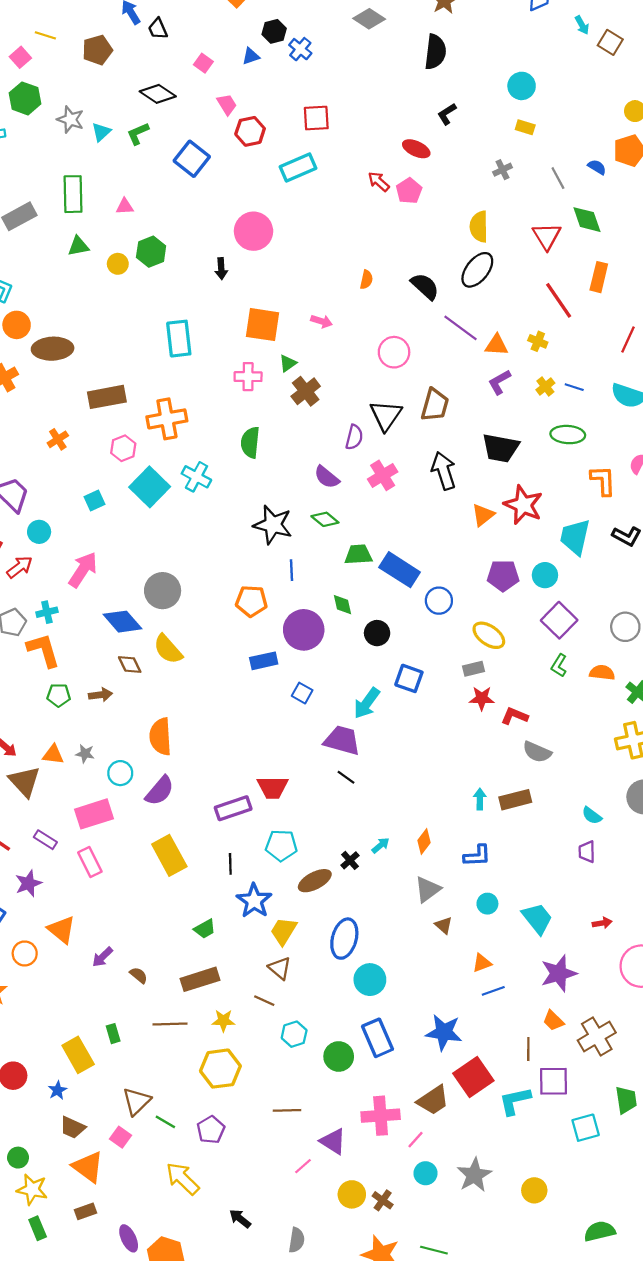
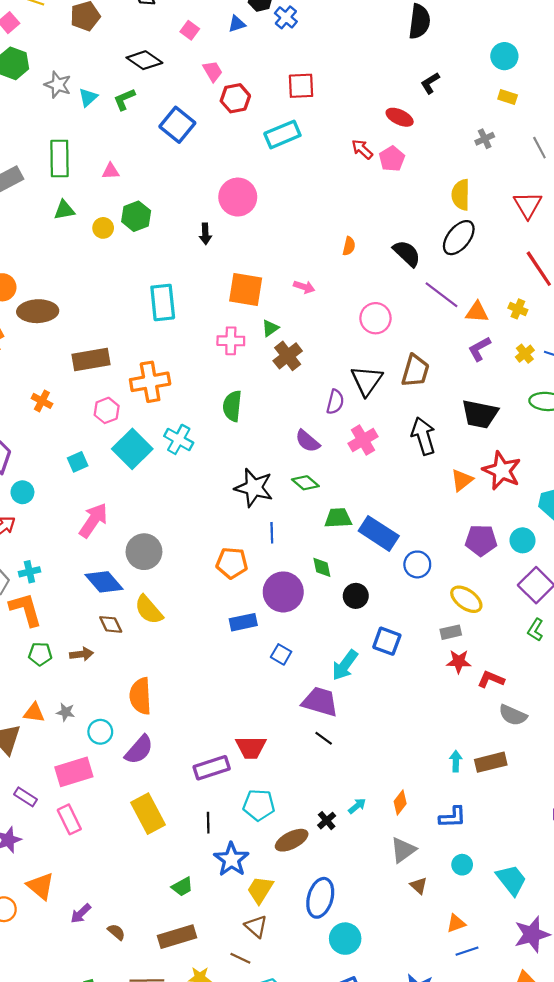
orange cross: (58, 439) -> (42, 401), turned -30
pink arrow: (83, 570) -> (93, 520), moved

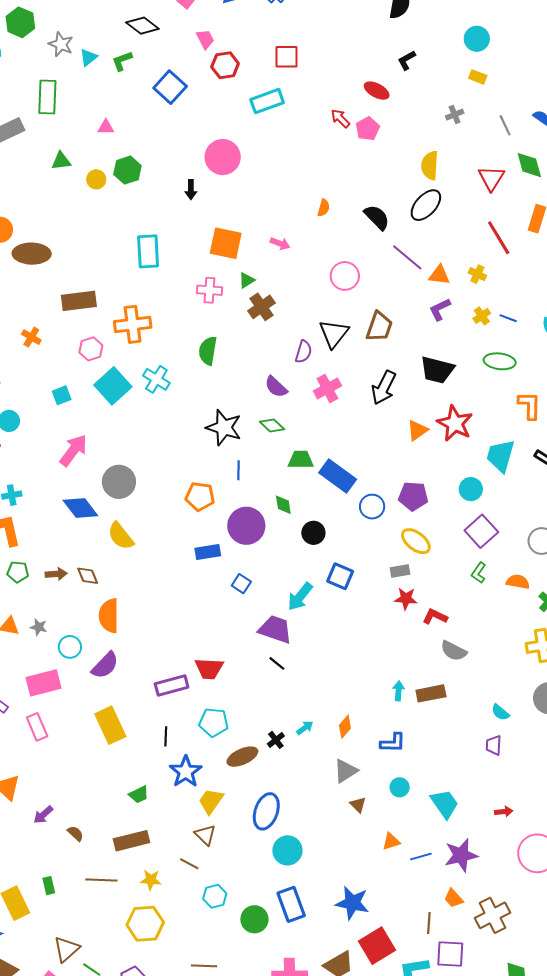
green rectangle: (60, 158) -> (47, 97), moved
black arrow: (423, 436) -> (384, 388), turned -140
purple pentagon: (481, 540) -> (413, 496), moved
brown diamond: (111, 624) -> (88, 576), moved
blue line: (467, 951) -> (421, 857), moved

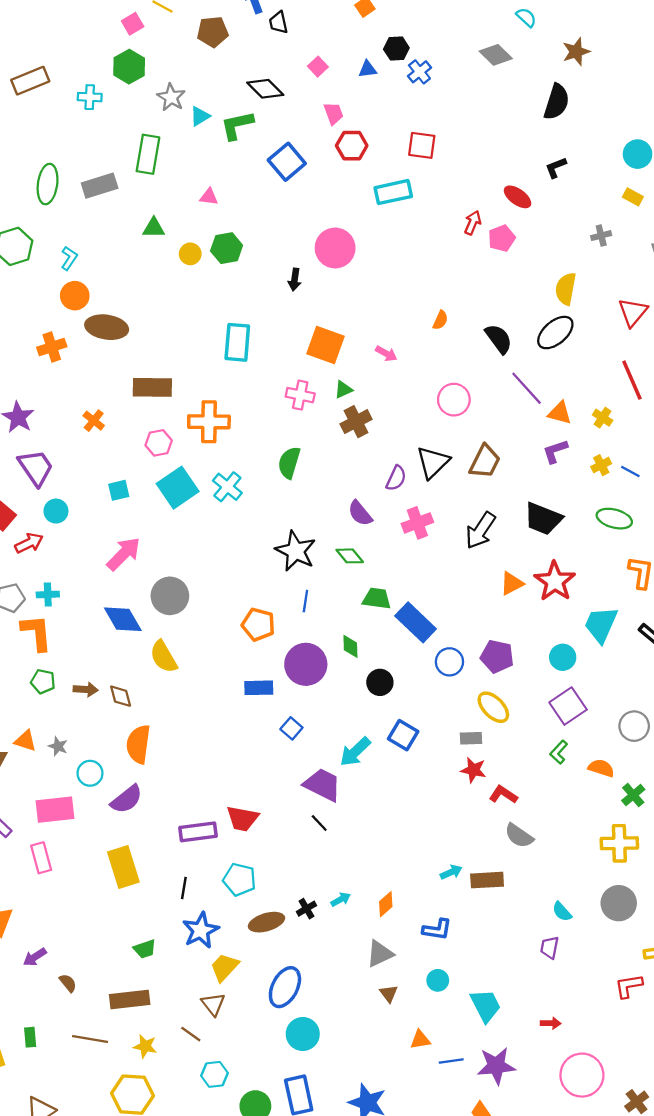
green L-shape: (122, 61) -> (237, 125), size x1.4
red arrow: (340, 119) -> (473, 223), turned 60
cyan arrow: (398, 691) -> (451, 872), turned 54

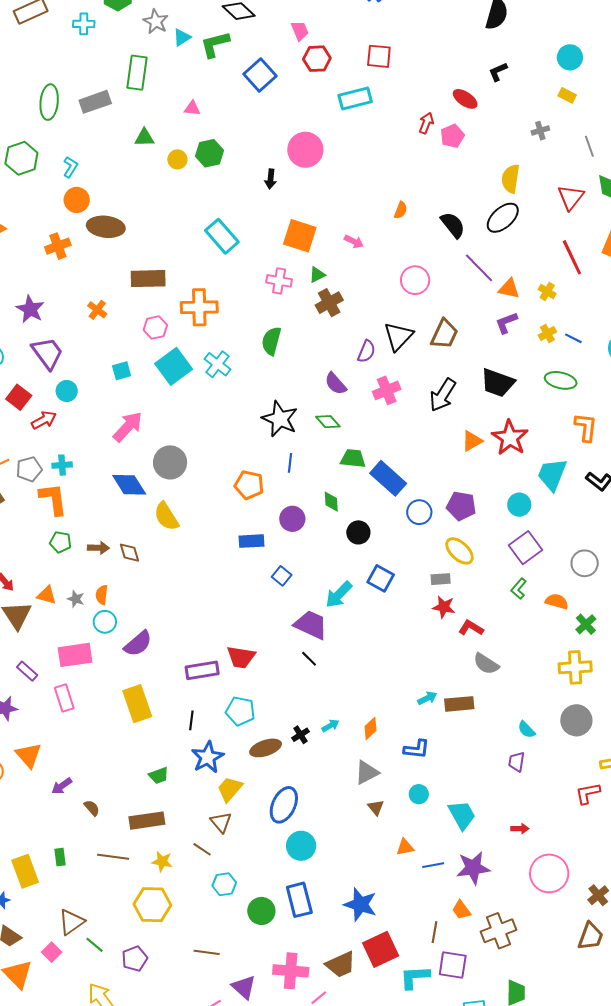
cyan rectangle: (237, 342) -> (222, 236), turned -44
purple circle: (306, 664) -> (292, 519), size x0.7
orange semicircle: (138, 744) -> (102, 595), moved, size x0.6

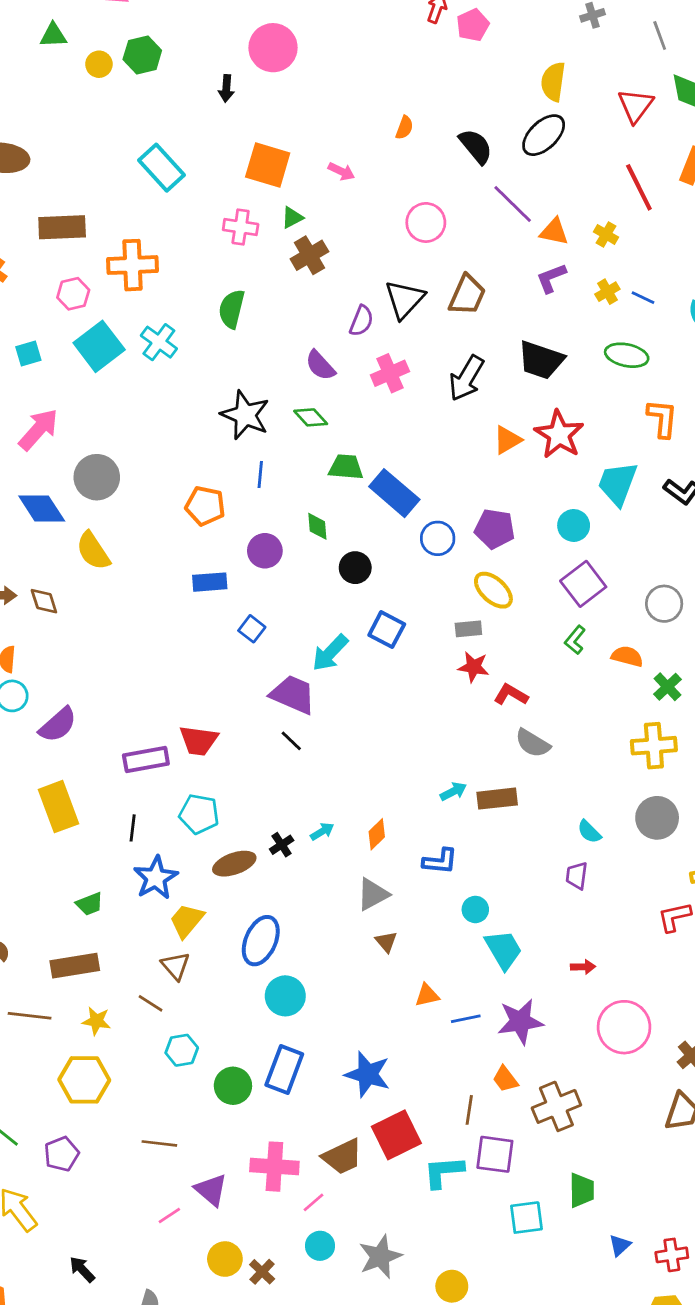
cyan circle: (419, 794) -> (475, 909), moved
blue rectangle: (299, 900) -> (284, 1070), turned 36

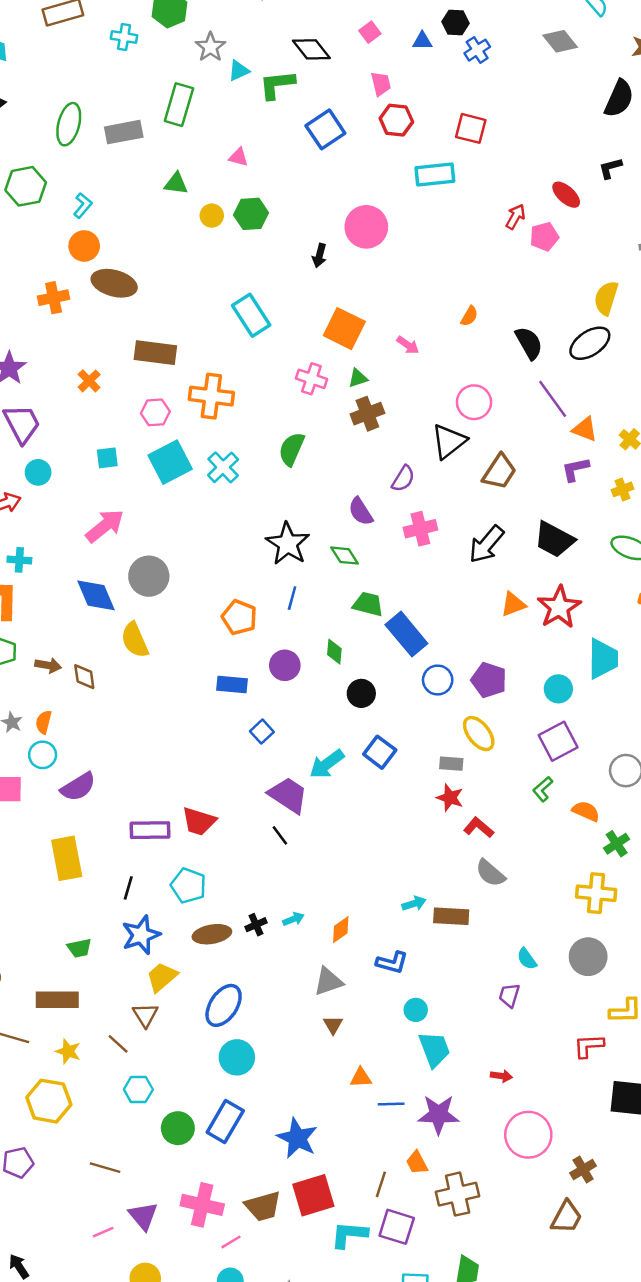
black triangle: (405, 299) -> (449, 441), moved
cyan trapezoid: (618, 484) -> (603, 659), turned 150

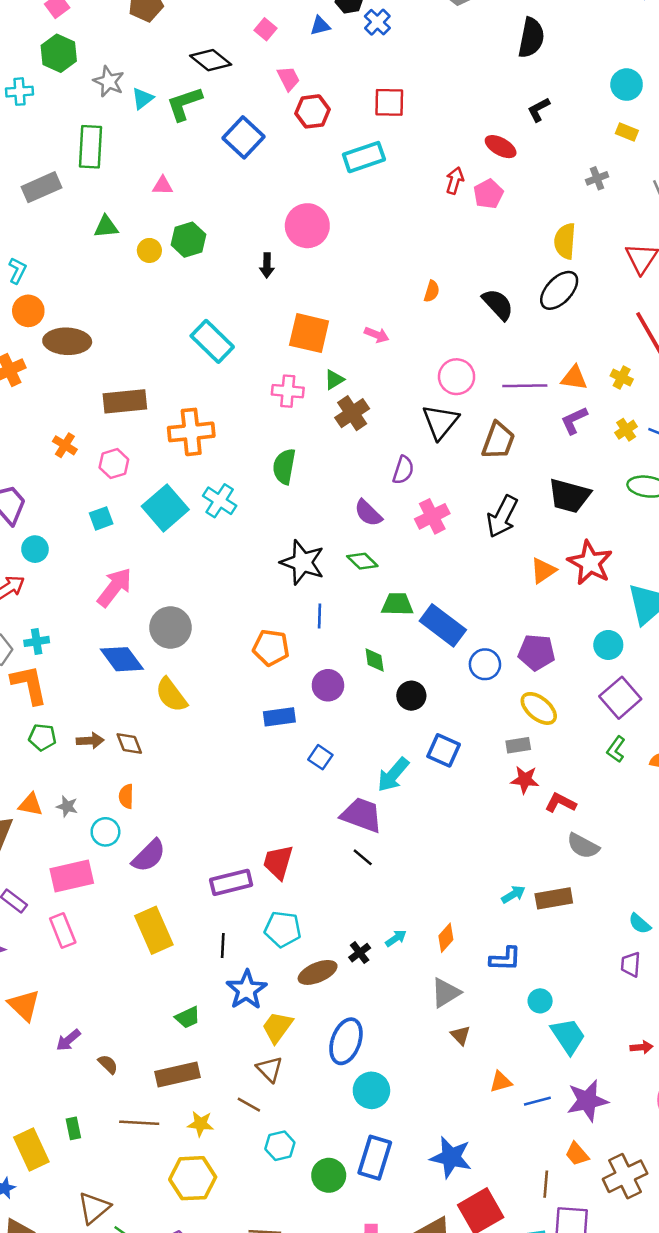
purple line: (553, 399) -> (525, 386), moved, turned -42
pink hexagon: (155, 412) -> (114, 464), moved
orange semicircle: (44, 722) -> (126, 796), moved
red trapezoid: (199, 821) -> (278, 862), turned 102

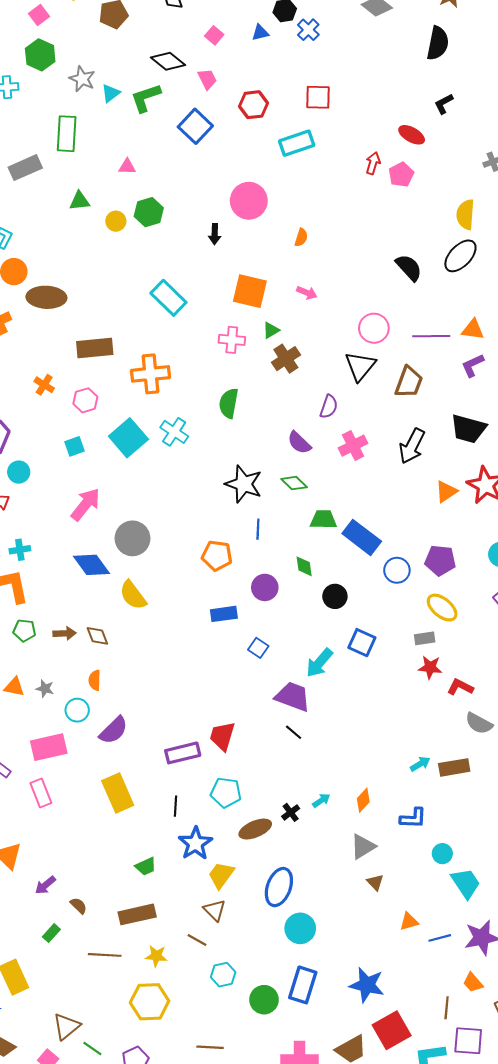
pink trapezoid: (288, 79) -> (207, 79), moved
orange semicircle: (432, 291) -> (301, 237), moved
green rectangle: (73, 1128) -> (51, 933), moved, turned 54

